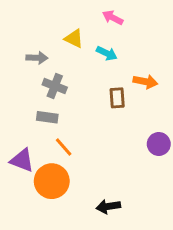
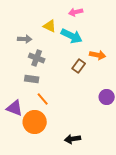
pink arrow: (113, 18) -> (76, 12), turned -40
cyan arrow: (107, 53) -> (72, 36), size x1.5
brown rectangle: (117, 98) -> (79, 66), turned 40

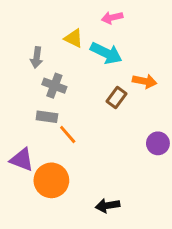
gray arrow: (25, 39) -> (37, 58), turned 96
orange line: (43, 99) -> (68, 134), moved

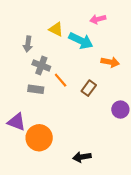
pink arrow: (112, 18) -> (98, 19), moved
brown rectangle: (117, 97) -> (89, 88), moved
orange line: (68, 134) -> (61, 80), moved

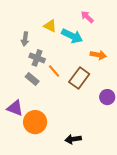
pink arrow: (98, 19) -> (87, 17), turned 56
brown rectangle: (89, 88) -> (79, 78), size x1.5
gray rectangle: (36, 89) -> (32, 79), turned 32

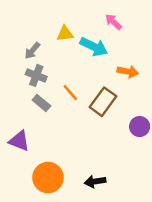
yellow triangle: (50, 26) -> (65, 34), turned -32
gray arrow: (25, 39) -> (32, 51), turned 32
gray cross: (37, 58) -> (36, 75), moved
orange circle: (35, 122) -> (48, 178), moved

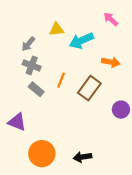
pink arrow: (113, 22) -> (111, 19), moved
cyan arrow: (94, 47) -> (81, 41), turned 130
orange line: (70, 92) -> (61, 80), turned 63

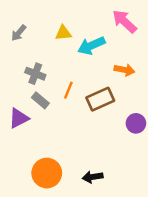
pink arrow: (111, 19) -> (124, 21), size x1.5
gray arrow: (28, 44) -> (19, 33), moved
brown rectangle: (89, 88) -> (100, 99), turned 30
purple triangle: (17, 122) -> (19, 118), moved, turned -48

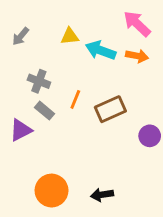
cyan arrow: (91, 46) -> (101, 50), turned 44
orange arrow: (124, 70) -> (137, 56), moved

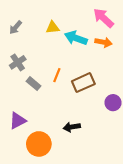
gray cross: (39, 81) -> (18, 62), moved, turned 35
purple triangle: (21, 130) -> (18, 121), moved
black arrow: (102, 195) -> (72, 127), moved

